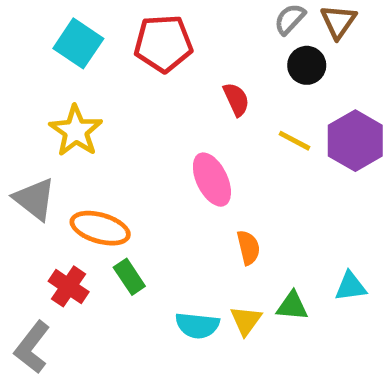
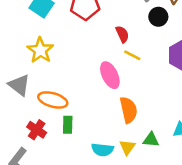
yellow line: (295, 141) -> (132, 55), moved
orange semicircle: (248, 248) -> (129, 110), size x1.5
green rectangle: (129, 277) -> (68, 125), turned 35

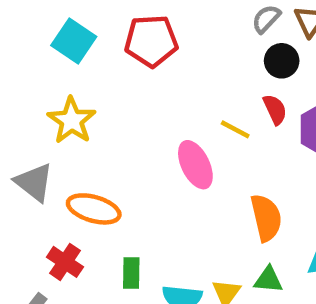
red semicircle: (122, 34) -> (275, 109), moved
orange semicircle: (129, 110) -> (266, 218), moved
green rectangle: (68, 125) -> (131, 273), moved

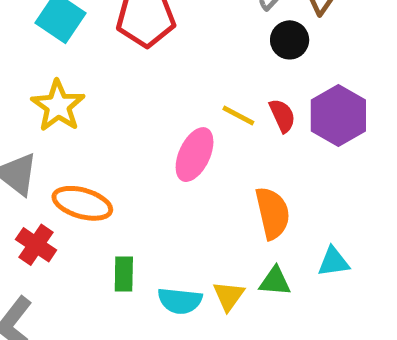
red semicircle: (275, 109) -> (282, 116), moved
pink ellipse: (195, 165) -> (195, 155), turned 51
red cross: (65, 262) -> (36, 245), moved

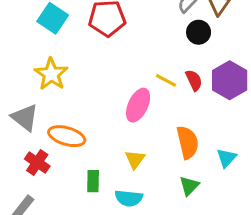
cyan triangle: (333, 262) -> (226, 158), moved, turned -40
green triangle: (275, 281) -> (189, 186), turned -50
yellow triangle: (229, 296) -> (135, 159), moved

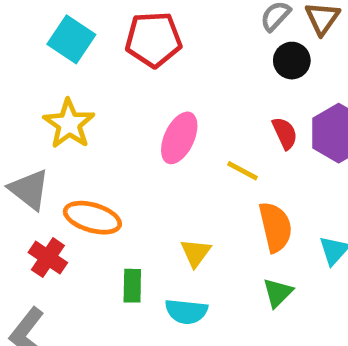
yellow line: (166, 80) -> (243, 171), moved
pink ellipse: (138, 105) -> (179, 138), moved

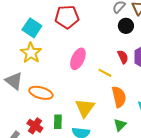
cyan square: (71, 39) -> (32, 28), moved
yellow triangle: (196, 253) -> (85, 108), size x1.5
red cross: (48, 258) -> (35, 126), moved

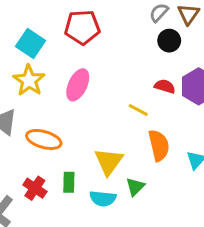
red semicircle: (123, 57) -> (165, 86), turned -48
pink ellipse: (78, 59) -> (78, 85), moved
green triangle: (120, 125) -> (135, 187), moved

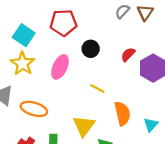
black circle: (169, 41) -> (91, 49), moved
red semicircle: (165, 86) -> (128, 54), moved, turned -63
yellow line: (138, 110) -> (97, 88), moved

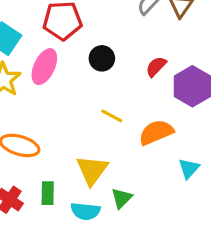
pink ellipse: (60, 67) -> (44, 67), moved
orange semicircle: (122, 113) -> (156, 132), moved, turned -100

